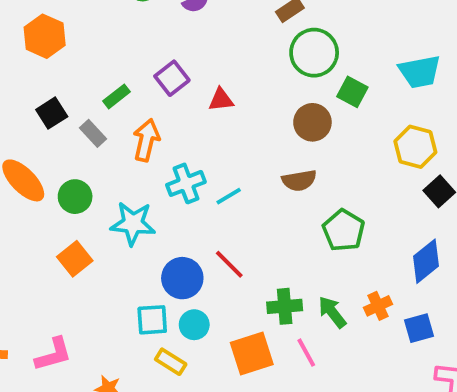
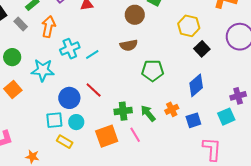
green pentagon: (344, 230) -> (153, 71), turned -30

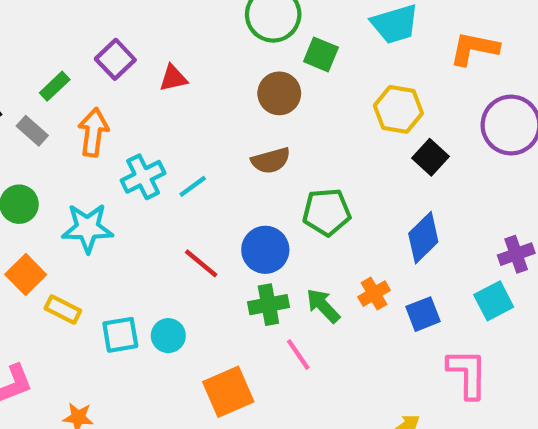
blue circle: (69, 98) -> (265, 250), moved
orange square: (107, 136) -> (228, 392), moved
yellow rectangle: (65, 142) -> (63, 309), moved

